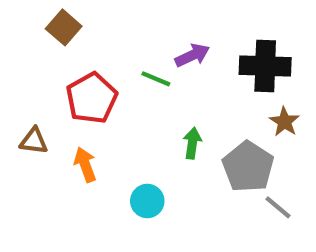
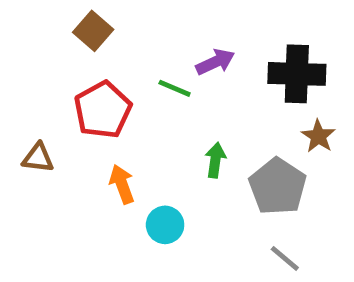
brown square: (64, 27) -> (93, 31), moved
orange arrow: (85, 165) -> (122, 184), moved
gray line: (278, 207) -> (285, 258), moved

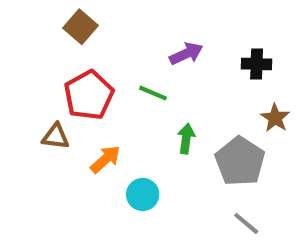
black cross: (297, 74) -> (257, 64), size x0.6
green line: (175, 88) -> (153, 93), moved
brown triangle: (38, 158) -> (56, 136), moved
orange arrow: (122, 184) -> (105, 159), turned 68

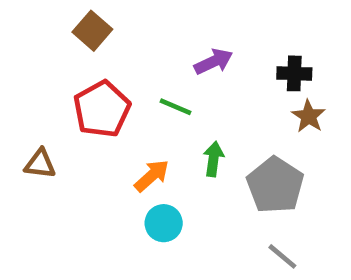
brown star: (275, 118) -> (309, 116), moved
brown triangle: (56, 136) -> (40, 164), moved
orange arrow: (105, 159) -> (152, 176), moved

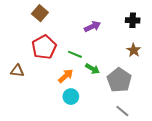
black cross: (294, 73) -> (133, 20), moved
green line: (176, 107) -> (75, 54), moved
green arrow: (214, 159) -> (92, 69), turned 112

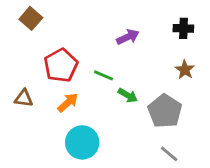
brown square: (40, 13) -> (31, 18), moved
orange arrow: (66, 76) -> (68, 103), moved
cyan circle: (71, 97) -> (82, 142), moved, size x1.5

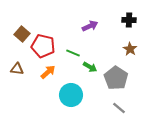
brown square: (31, 18) -> (22, 34), moved
red pentagon: (61, 65) -> (43, 46), turned -30
cyan circle: (82, 142) -> (71, 95), moved

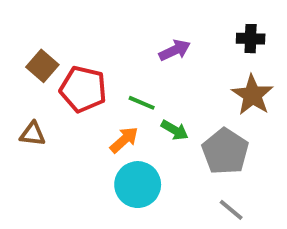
brown star: (130, 49) -> (252, 95), size x1.5
orange arrow: (48, 72) -> (124, 140), moved

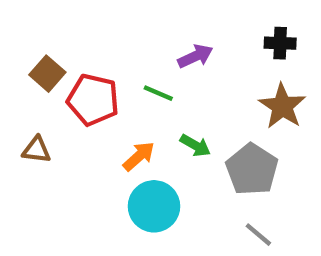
green line: (142, 103) -> (158, 93), moved

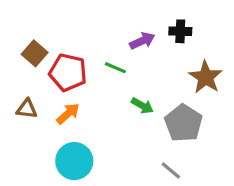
black cross: (280, 43) -> (180, 31), moved
orange arrow: (139, 156) -> (68, 114), moved
cyan circle: (154, 206) -> (74, 161), moved
gray line: (258, 235) -> (171, 171), moved

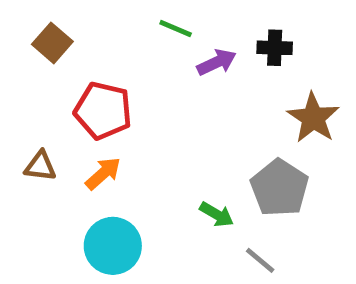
brown square: (35, 53) -> (52, 43), moved
green line: (115, 68) -> (176, 28), moved
green arrow: (142, 106) -> (217, 214), moved

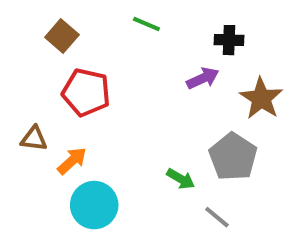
brown square: (52, 43) -> (62, 36), moved
purple arrow: (217, 62) -> (203, 78), moved
orange arrow: (103, 173) -> (72, 161), moved

